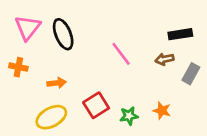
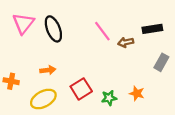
pink line: (121, 54) -> (102, 31), moved
brown arrow: (165, 59) -> (126, 42), moved
orange cross: (18, 67) -> (11, 81), moved

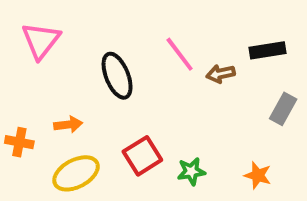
black ellipse: (53, 29) -> (117, 76), moved
orange arrow: (48, 70) -> (68, 125), moved
orange star: (137, 93) -> (258, 175), moved

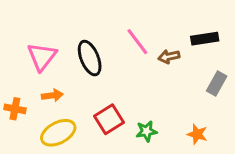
pink triangle: (41, 41) -> (42, 57), moved

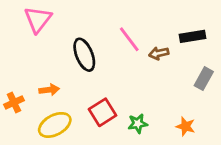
pink triangle: (42, 57) -> (38, 20), moved
orange cross: (15, 109) -> (14, 102), turned -36

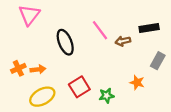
orange cross: (14, 102) -> (18, 68), moved
orange star: (185, 126) -> (137, 82), moved

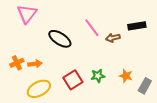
black ellipse: (65, 42) -> (60, 39), turned -35
gray rectangle: (158, 61) -> (145, 86), moved
green star: (107, 96) -> (98, 76), moved

